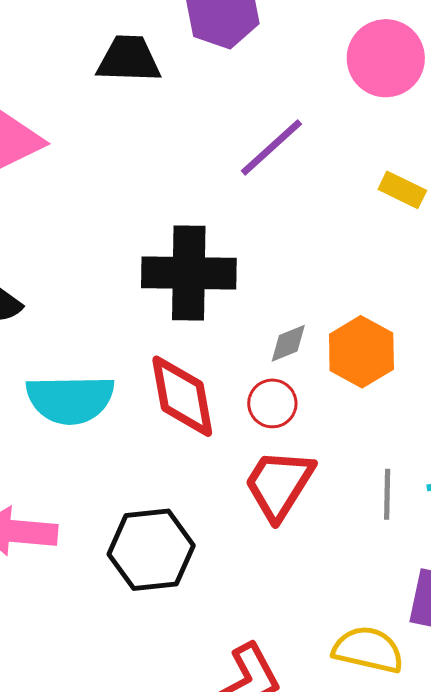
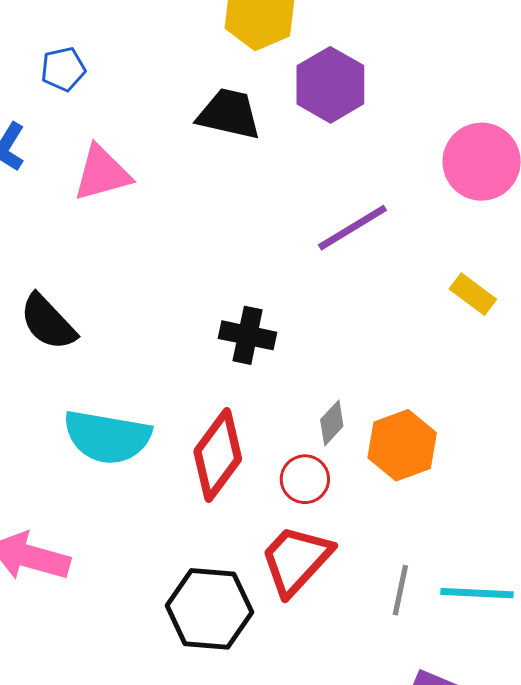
black cross: (189, 273) -> (248, 335), size x0.6
gray diamond: (288, 343) -> (332, 423), turned -36
red diamond: (182, 396) -> (218, 455), turned 36
black hexagon: (151, 550) -> (209, 609), moved

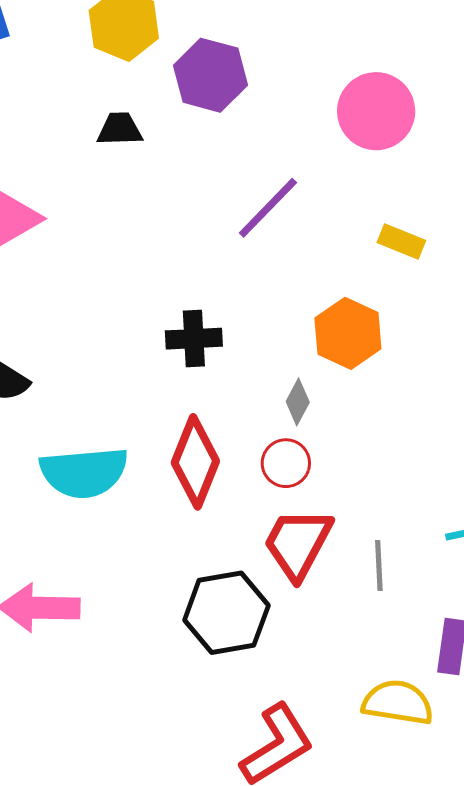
black trapezoid: (229, 114) -> (120, 129), size x0.7
orange hexagon: (402, 445) -> (348, 333), moved
gray line: (400, 590) -> (379, 566), moved

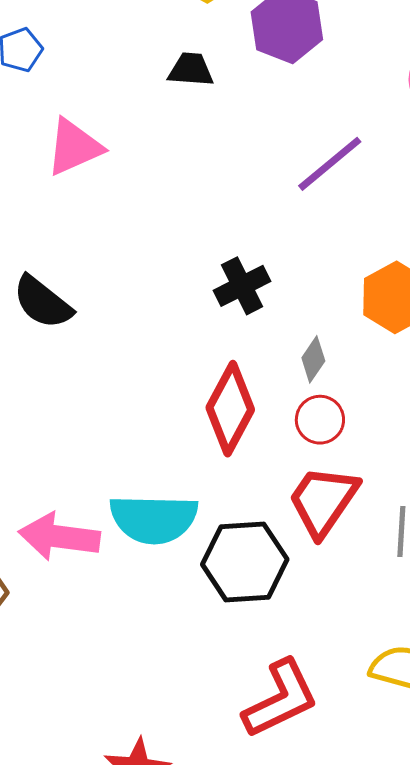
black cross: (194, 339) -> (242, 286), turned -30
gray diamond: (298, 402) -> (313, 359), moved
cyan semicircle: (84, 472) -> (154, 519), moved

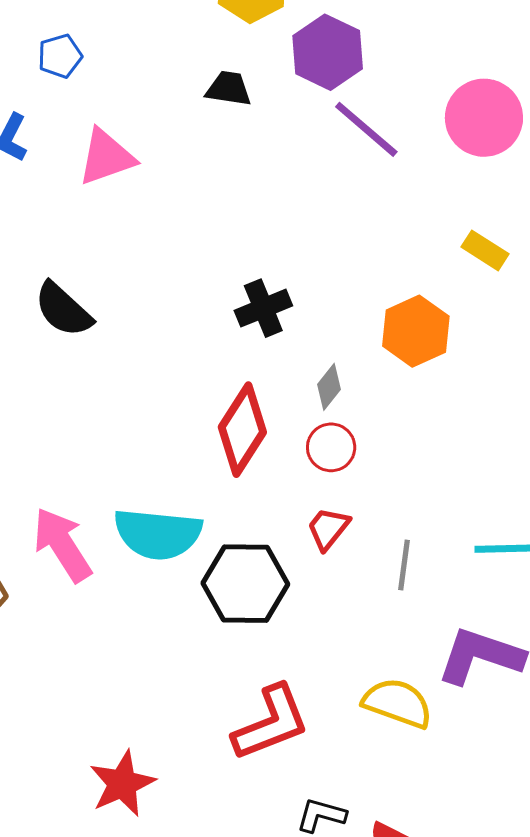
purple line: (330, 164) -> (366, 129), moved, turned 76
red trapezoid: (323, 501) -> (328, 528), size x0.6
pink arrow: (59, 537) -> (62, 545), turned 46

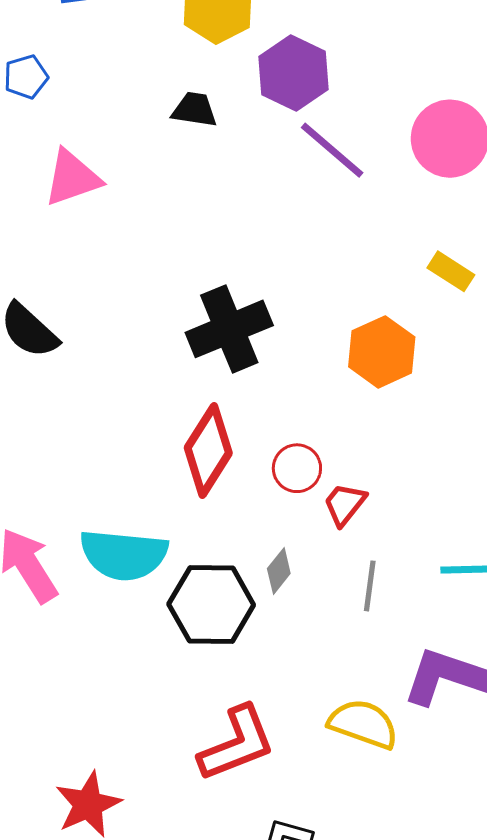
black cross: (263, 308) -> (229, 329), size x1.5
gray diamond: (329, 387) -> (279, 571), moved
red trapezoid: (328, 528) -> (345, 504), moved

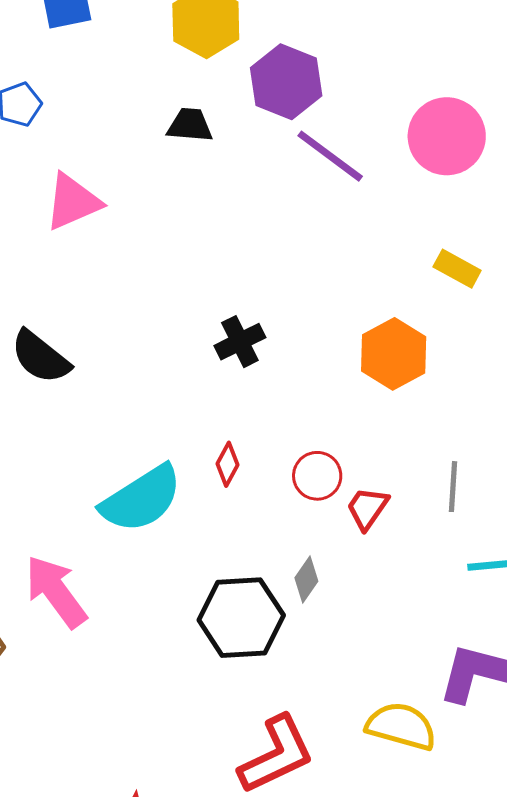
black cross: (229, 329) -> (240, 342), size x0.6
red diamond: (208, 450) -> (227, 464), size x0.5
cyan semicircle: (124, 555) -> (141, 499), moved, turned -34
gray line: (370, 586) -> (453, 487), moved

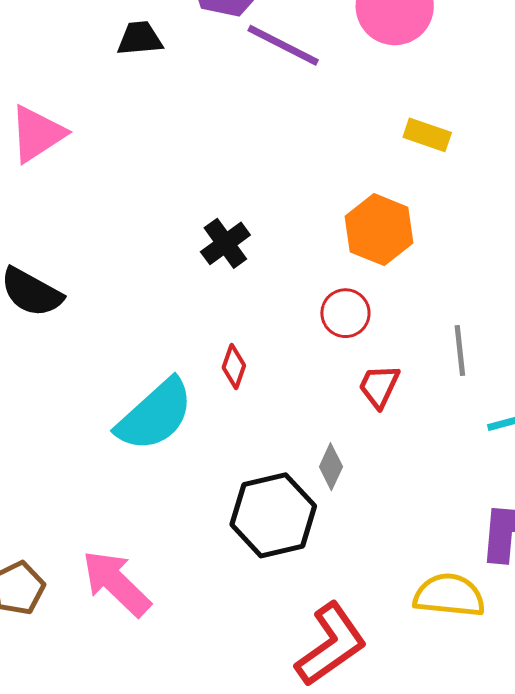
red circle: (317, 476) -> (345, 313), moved
pink arrow: (56, 592) -> (116, 583), moved

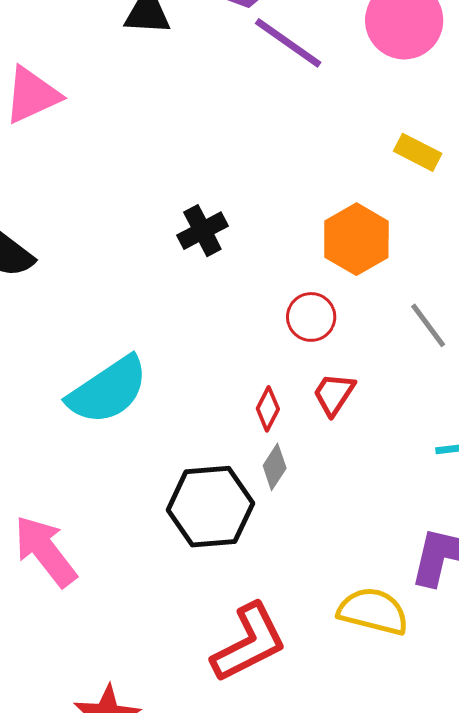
gray line: (460, 350) -> (428, 325), moved, turned -39
red diamond: (234, 366) -> (268, 409), moved

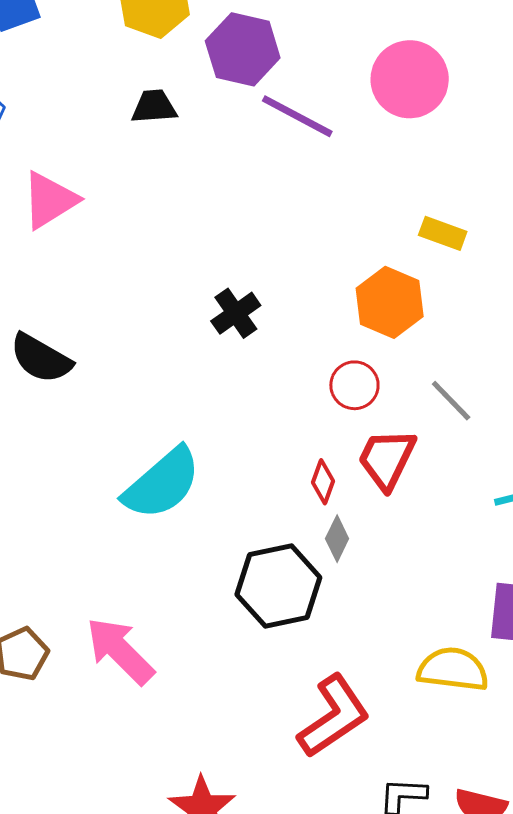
yellow rectangle: (418, 152) -> (443, 233), moved
gray line: (428, 325) -> (451, 401), moved
red trapezoid: (334, 394) -> (387, 459), size x1.4

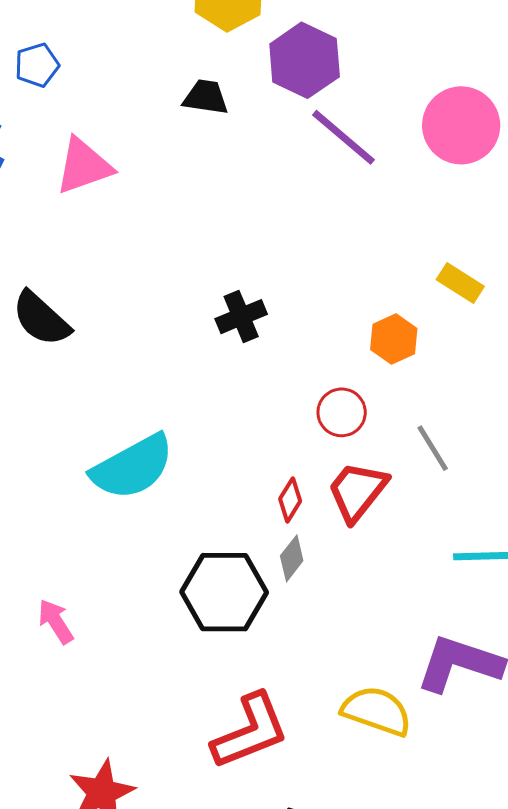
orange hexagon: (390, 302) -> (394, 339), size x0.7
pink arrow: (120, 651) -> (56, 621), size x0.6

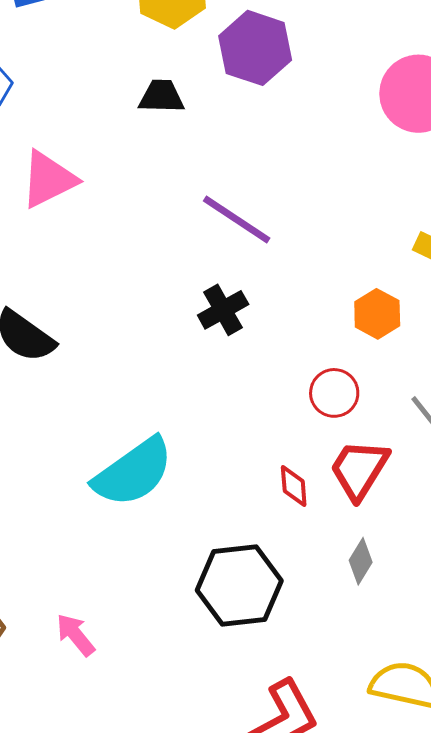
purple line: (343, 137) -> (237, 219), moved
red diamond: (290, 500) -> (294, 486), turned -30
gray diamond: (292, 558) -> (361, 561), moved

